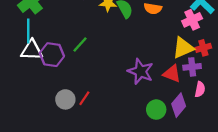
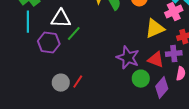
yellow triangle: (183, 48) -> (155, 29), moved
white triangle: (32, 50) -> (61, 19), moved
green circle: (156, 110) -> (141, 79), moved

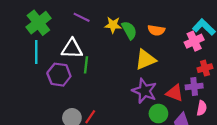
yellow triangle: (155, 29) -> (145, 59), moved
green line: (74, 34) -> (86, 65), turned -35

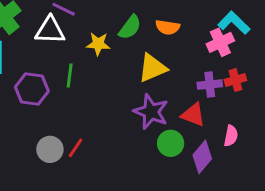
yellow star: (113, 25) -> (98, 44), moved
green semicircle: (129, 30) -> (130, 27), turned 66
white triangle: (72, 49) -> (50, 30), moved
purple cross: (194, 86) -> (210, 85), moved

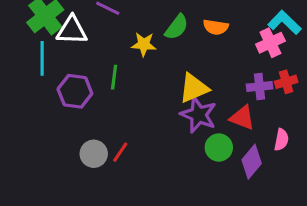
white triangle: (50, 30) -> (72, 30), moved
yellow triangle: (152, 68) -> (194, 88), moved

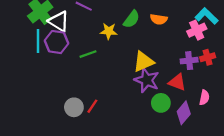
white triangle: (72, 30) -> (59, 21), turned 30
green line: (114, 77) -> (88, 54), turned 63
purple hexagon: (75, 91) -> (57, 42), moved

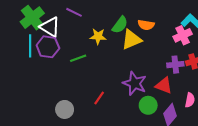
yellow triangle: (143, 62) -> (131, 40), moved
red line: (92, 106) -> (99, 98), moved

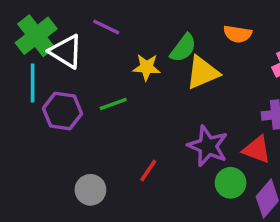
orange semicircle: (146, 25) -> (238, 34), moved
purple hexagon: (48, 47) -> (62, 111), moved

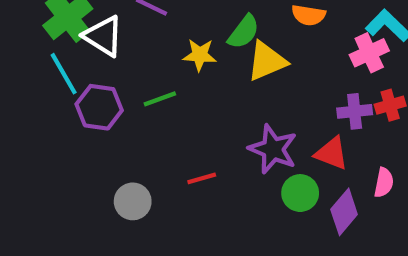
cyan line: (33, 83) -> (64, 74), turned -30
red line: (148, 171) -> (202, 178), turned 40

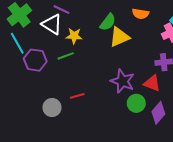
white triangle: (103, 36) -> (52, 24), moved
yellow star: (200, 55) -> (74, 36), moved
red line: (202, 178) -> (77, 96), moved

